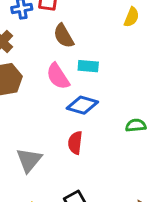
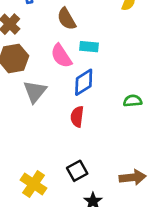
blue diamond: (82, 105) -> (84, 82), turned -48
gray triangle: (29, 160) -> (35, 92), moved

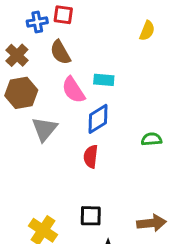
brown semicircle: (67, 19) -> (60, 52), moved
black square: (77, 171) -> (91, 216), turned 30

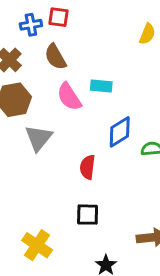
blue diamond: (98, 119) -> (120, 132), moved
black square: (91, 216) -> (88, 215), moved

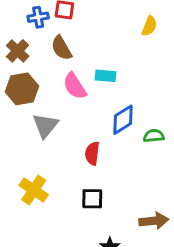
yellow cross: (37, 245) -> (34, 190), moved

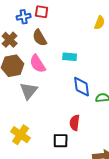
pink semicircle: (75, 86) -> (38, 64), moved
blue diamond: (123, 120) -> (82, 87), turned -65
red semicircle: (92, 153) -> (75, 123), moved

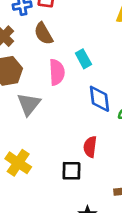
cyan rectangle: (70, 57) -> (83, 59), turned 56
pink semicircle: (38, 64) -> (57, 72), moved, turned -150

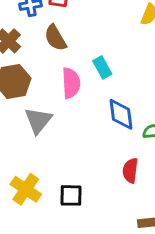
red semicircle: (90, 147) -> (130, 170), moved
black square: (71, 171) -> (71, 195), moved

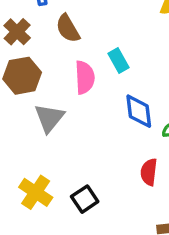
black square: (71, 195) -> (85, 199), turned -35

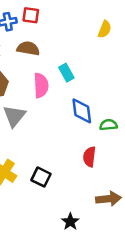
brown semicircle: (68, 28) -> (28, 48), turned 130
black square: (85, 199) -> (41, 177), turned -30

